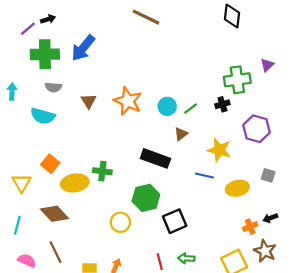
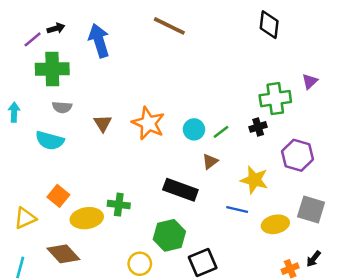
blue arrow: (83, 48) -> (99, 41), moved, turned 124
gray square: (268, 175) -> (311, 210), size x1.6
yellow triangle: (22, 183) -> (25, 218), turned 36
black arrow: (270, 218) -> (314, 259), turned -32

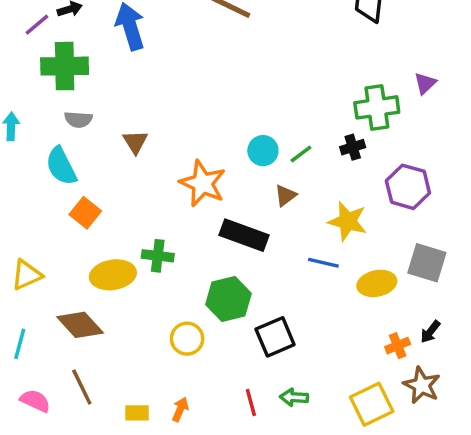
orange star: (148, 123) -> (203, 183), moved
cyan semicircle: (50, 140) -> (61, 166), turned 48
orange square: (58, 196) -> (85, 213), moved

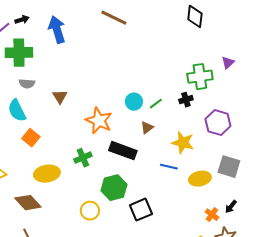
green cross: (158, 256) -> (83, 158), moved, turned -30
orange cross: (398, 346) -> (212, 215), turned -32

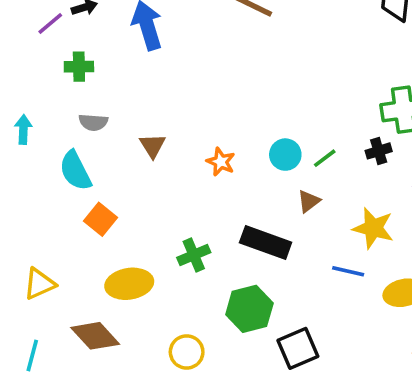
green cross: (19, 53) -> (79, 67), size x0.6
orange star: (99, 121) -> (221, 162), moved, size x0.6
yellow circle: (90, 211) -> (187, 352), moved

